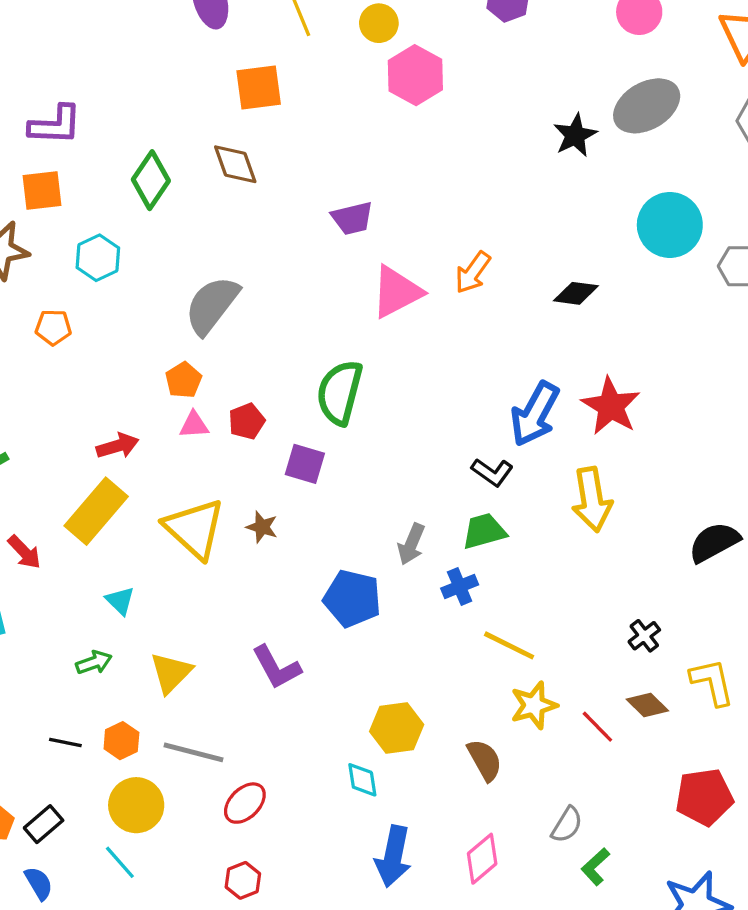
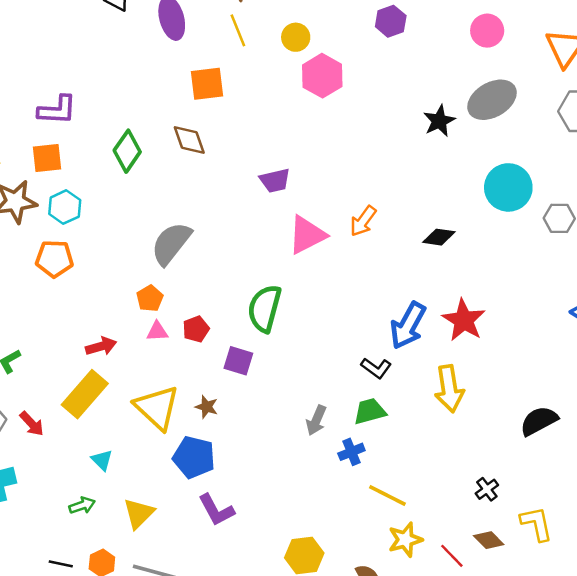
cyan hexagon: (98, 258) -> (65, 207), moved
orange pentagon: (53, 327) -> (54, 259), size x1.4
blue pentagon: (352, 599) -> (194, 457), moved

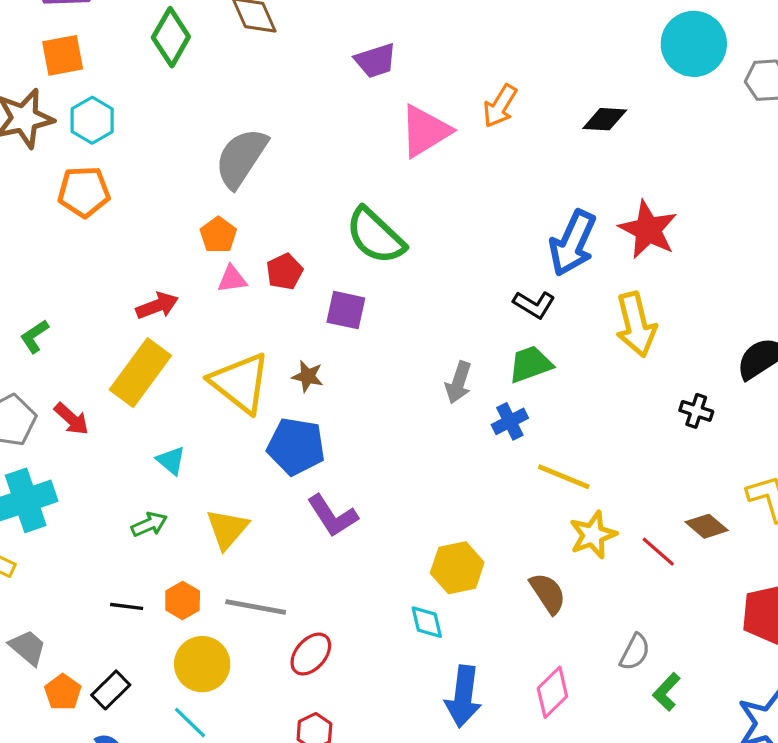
green semicircle: (264, 308) -> (375, 236), turned -57
black cross: (487, 489) -> (696, 411), moved, turned -30

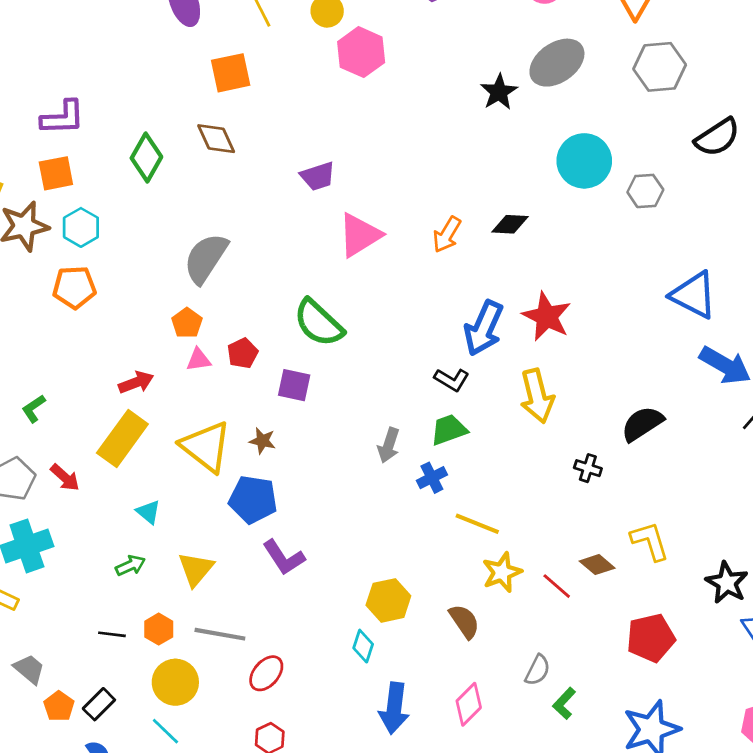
orange arrow: (500, 106) -> (447, 235), moved
cyan diamond: (427, 622) -> (363, 646), turned 32

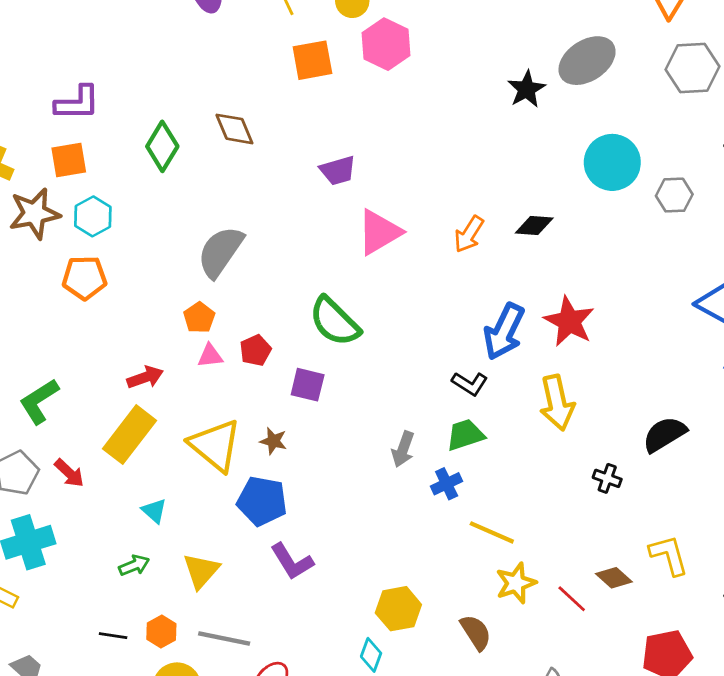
orange square: (231, 73) -> (312, 60), moved
green L-shape: (34, 409) -> (39, 401), size x1.6

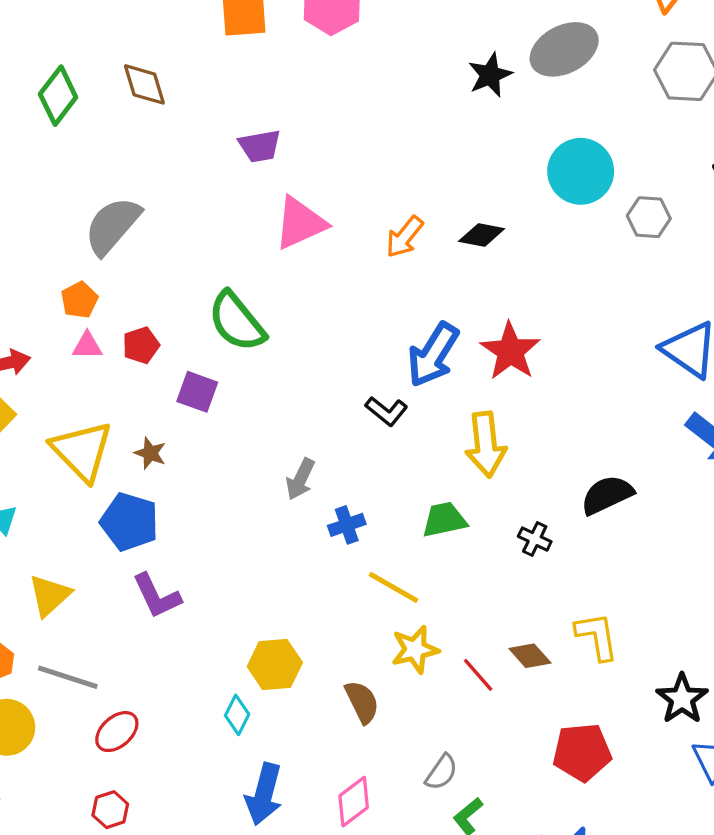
green trapezoid: (465, 435) -> (444, 520), moved

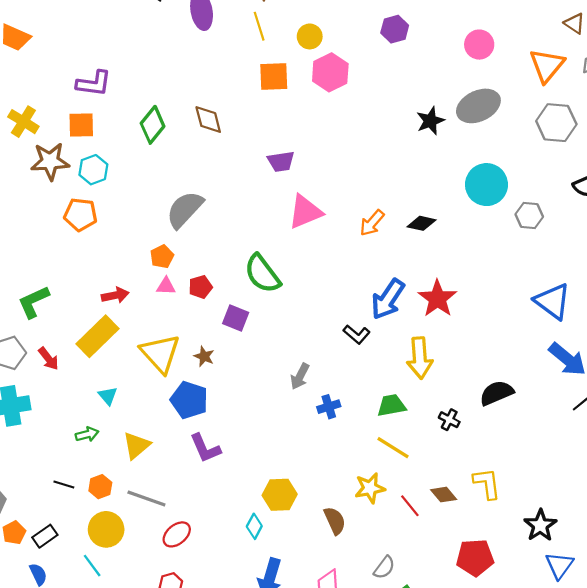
yellow line: (393, 587) -> (393, 448), moved

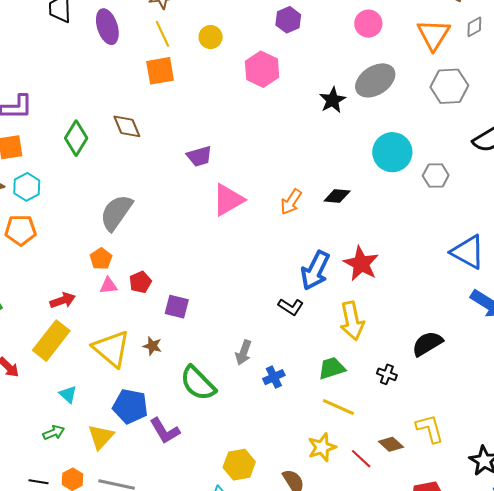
pink hexagon: (330, 72) -> (262, 69), moved
orange square: (274, 76) -> (160, 71), moved
green semicircle: (262, 274) -> (198, 383), moved
blue pentagon: (189, 400) -> (130, 406), moved

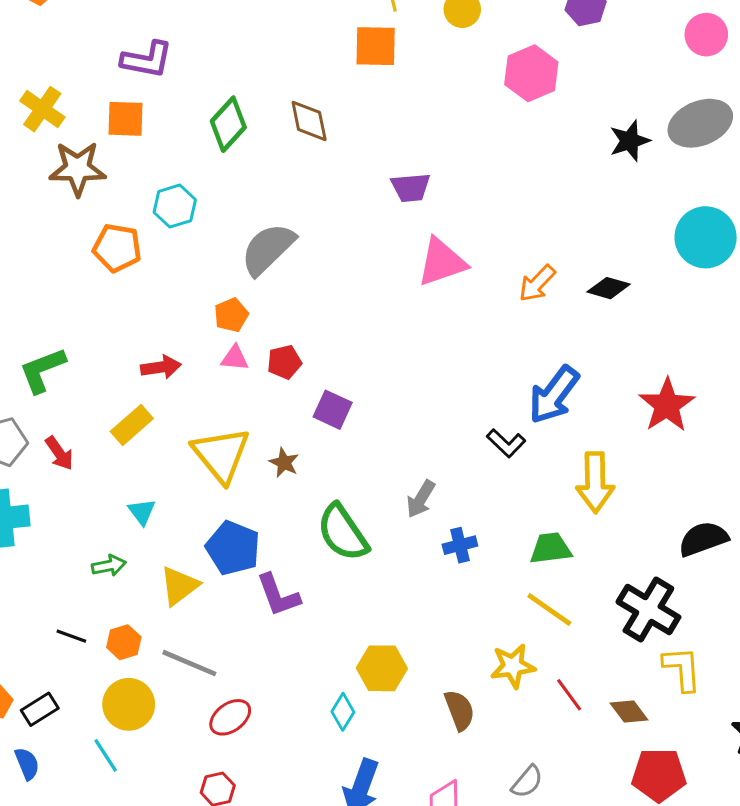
cyan hexagon: (27, 187) -> (175, 206), moved
red star: (361, 264) -> (667, 405), moved
yellow rectangle: (51, 341) -> (132, 425), size x0.7
black cross: (387, 374) -> (648, 609), moved, size x2.0
brown diamond: (391, 444) -> (629, 711), moved

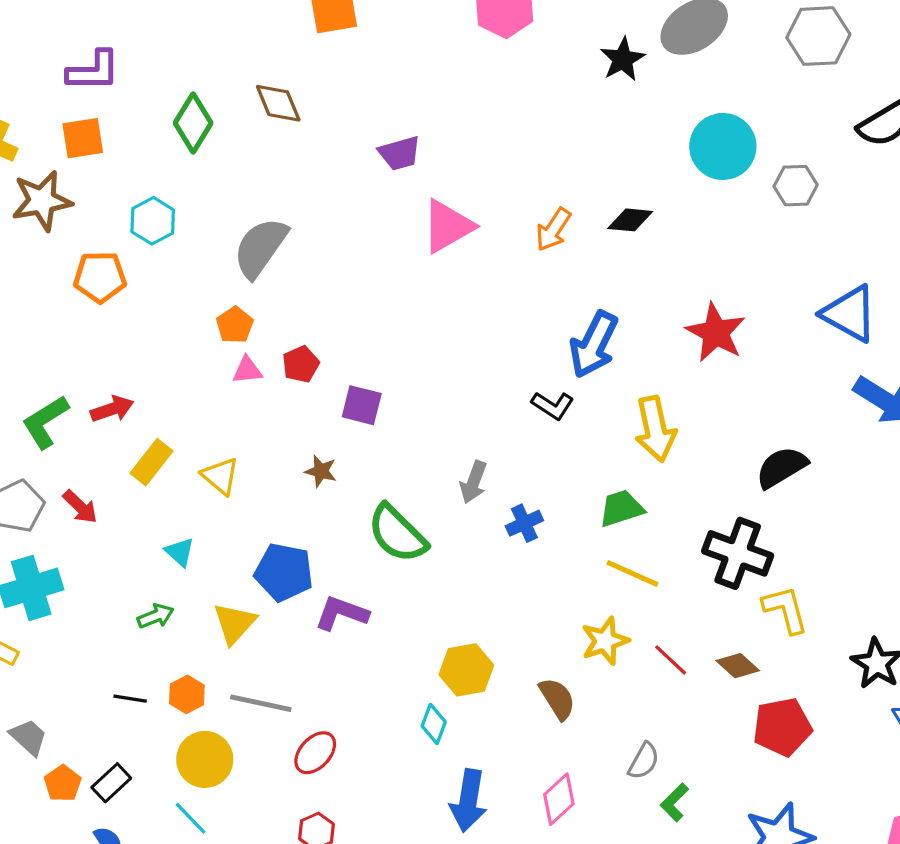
red arrow: (161, 367) -> (112, 409), moved
yellow triangle: (221, 455) -> (220, 476), moved, size x0.6
purple L-shape: (278, 595) -> (342, 613), turned 141

